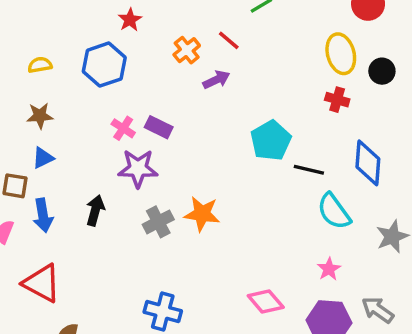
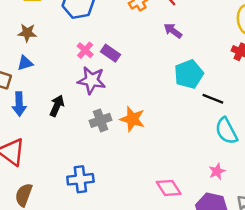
purple arrow: (216, 80) -> (173, 31), moved, turned -126
blue cross: (163, 311) -> (80, 179), moved, turned -30

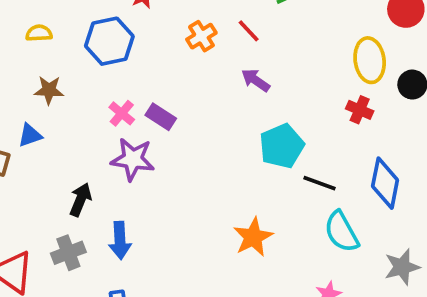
brown star: (27, 33) -> (49, 90), moved
blue arrow: (19, 104) -> (120, 240), moved
orange star: (132, 119) -> (253, 237), moved, turned 30
gray cross: (100, 120) -> (68, 253), moved

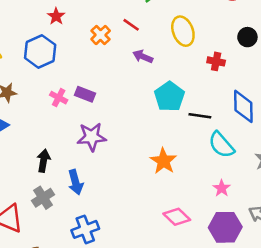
yellow ellipse: (370, 60) -> (183, 31), moved
purple star: (133, 159) -> (92, 137), moved

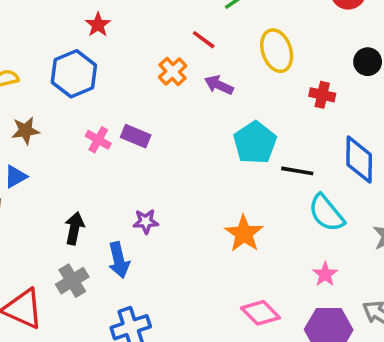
orange cross: (101, 35) -> (173, 71), moved
purple star: (92, 137) -> (146, 221), moved, size x0.6

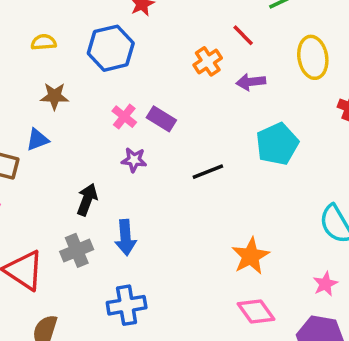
purple arrow: (219, 85) -> (251, 82), turned -40
black line: (297, 171) -> (208, 172), moved, turned -40
purple star: (146, 221) -> (134, 160), moved
orange star: (244, 234) -> (251, 256), moved

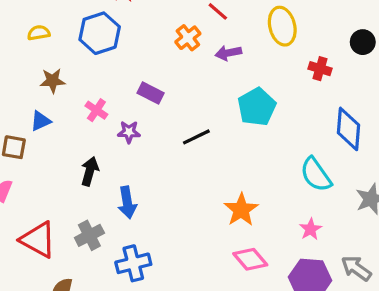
pink cross: (124, 117) -> (96, 110), moved
gray cross: (77, 250) -> (89, 235), moved

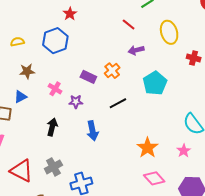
orange cross: (188, 38) -> (112, 71), moved
blue arrow: (127, 203) -> (92, 131), moved
pink star: (311, 229) -> (184, 151), moved

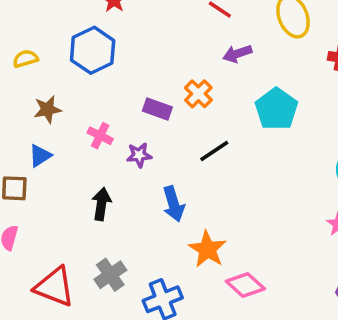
orange star: (147, 148) -> (207, 249), moved
pink diamond: (154, 178) -> (245, 285), moved

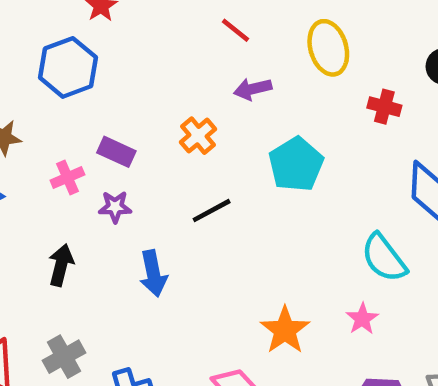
purple rectangle: (157, 109) -> (116, 152), moved
pink cross: (100, 136) -> (67, 178), turned 35
orange star: (207, 249) -> (285, 330), moved

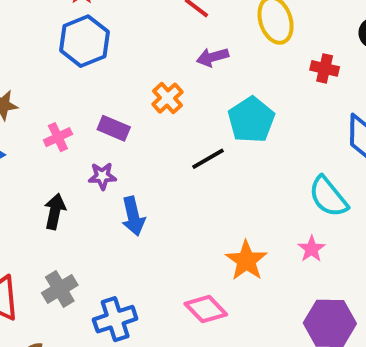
blue hexagon: (68, 67) -> (84, 41), moved
purple rectangle: (116, 152) -> (114, 128), moved
purple star: (115, 207) -> (102, 176), moved
black line: (212, 211) -> (208, 159), moved

